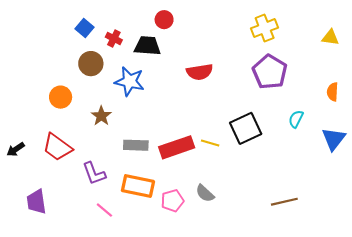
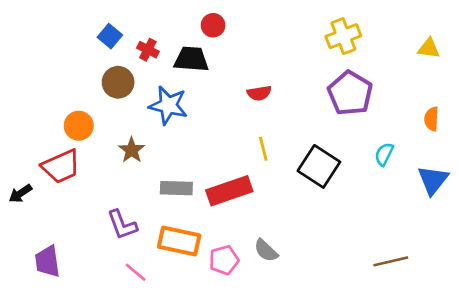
red semicircle: (200, 72) -> (259, 93), size x0.7
black square: (246, 128) -> (319, 166), turned -32
yellow line: (210, 143) -> (263, 149), moved, turned 60
red trapezoid: (57, 147) -> (61, 166), moved, turned -60
brown line: (284, 202) -> (391, 261), moved

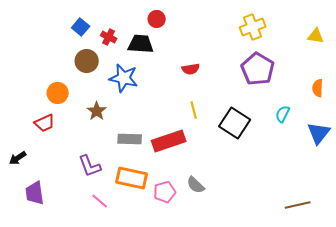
red trapezoid: (61, 166) -> (45, 123), size x0.7
black arrow: (20, 194) -> (18, 158), moved
brown line: (391, 261) -> (298, 205), moved

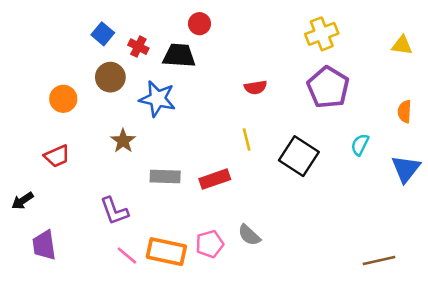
red semicircle: (191, 69) -> (256, 87), moved
orange circle: (58, 93) -> (63, 99), moved
red rectangle: (169, 141) -> (215, 179), size x0.7
orange rectangle: (132, 178) -> (166, 252), moved

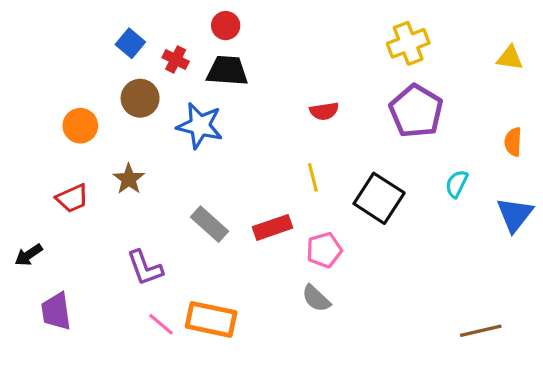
red circle: (199, 24) -> (226, 26), moved
brown star: (123, 141) -> (129, 179), moved
gray rectangle: (165, 176) -> (210, 224), turned 40
pink pentagon: (210, 244) -> (324, 250), moved

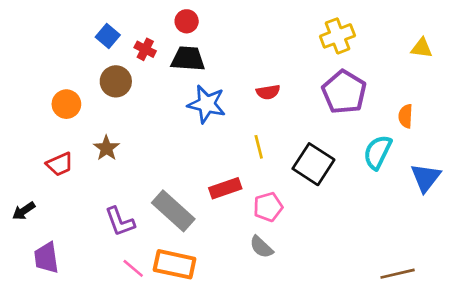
blue star: (200, 126) -> (207, 104), moved
orange semicircle: (513, 142) -> (406, 116), moved
cyan semicircle: (457, 184) -> (378, 152), size x1.5
gray rectangle: (210, 224) -> (173, 211), moved, size x1.4

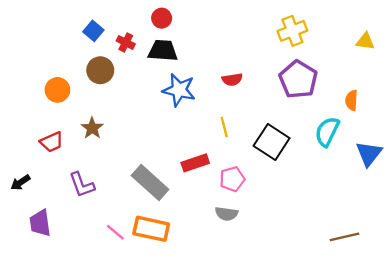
purple L-shape: (120, 222) -> (82, 185), moved
gray semicircle: (261, 247) -> (226, 214), turned -35

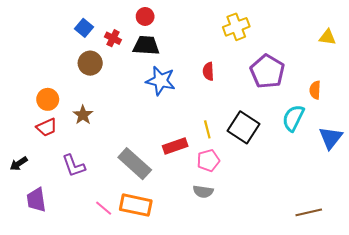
yellow cross: (292, 31) -> (236, 27), moved
red semicircle: (232, 79) -> (208, 71), turned 96
orange circle: (57, 90) -> (48, 99), moved
yellow line: (224, 127) -> (207, 129), moved

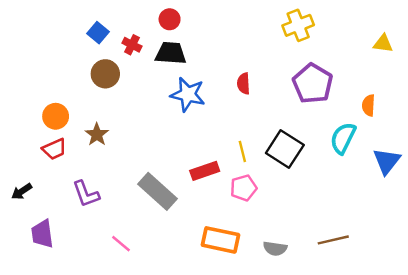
yellow cross: (236, 27) -> (298, 25), moved
gray semicircle: (203, 192) -> (275, 248), moved
orange rectangle: (136, 205) -> (221, 240), moved
brown line: (309, 212) -> (333, 240), moved

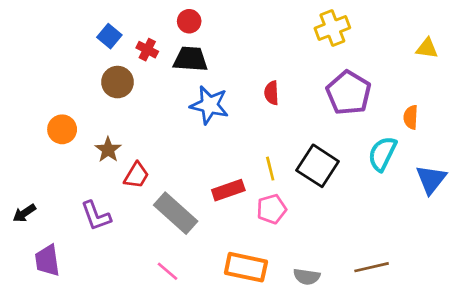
red trapezoid: (54, 149) -> (136, 175), moved, turned -35
pink line: (121, 244) -> (168, 271), moved

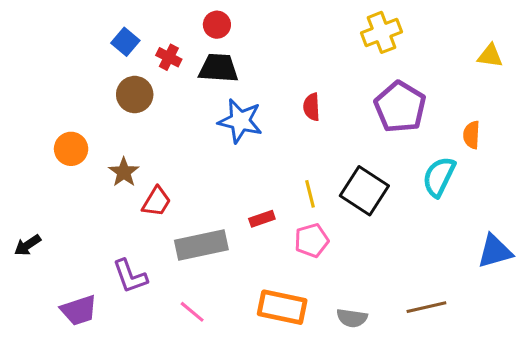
blue triangle: (431, 179) -> (495, 251), moved, turned 36
red rectangle: (228, 190) -> (262, 219), size x0.7
gray rectangle: (176, 213) -> (201, 245), turned -54
purple L-shape: (96, 216) -> (130, 276), moved
purple trapezoid: (47, 260) -> (79, 310), moved, turned -100

